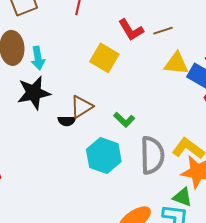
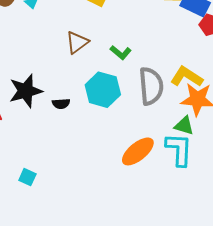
black star: (34, 93) -> (26, 91), moved
black semicircle: (67, 121) -> (61, 104), moved

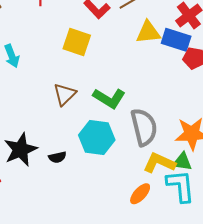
green L-shape: (121, 53) -> (109, 98), size x1.5
yellow L-shape: (187, 77) -> (159, 163), moved
orange ellipse: (138, 151) -> (140, 194), size x0.7

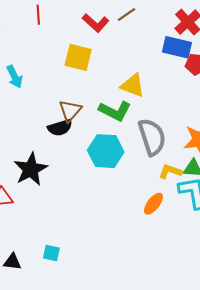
yellow triangle: (148, 32) -> (133, 85), moved, turned 32
black semicircle: (57, 157) -> (60, 128), moved, size x1.4
yellow L-shape: (159, 163) -> (170, 171), size x0.7

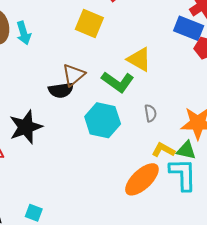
gray semicircle: (152, 137) -> (150, 113), size x0.5
orange ellipse: (153, 204) -> (142, 179), size x1.6

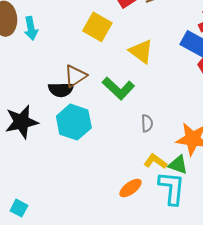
yellow triangle: (139, 59) -> (141, 51), moved
cyan hexagon: (103, 120) -> (74, 122), moved
orange ellipse: (142, 179) -> (130, 188), size x0.6

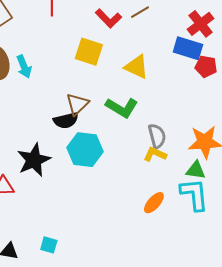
gray semicircle: (147, 123) -> (157, 136), size x1.4
yellow L-shape: (155, 161) -> (155, 154), moved

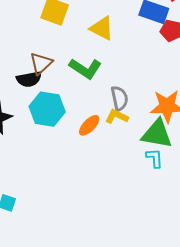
green triangle: (196, 170) -> (157, 134), size x1.6
cyan L-shape: (194, 194) -> (155, 158), size x0.6
orange ellipse: (154, 203) -> (89, 125), moved

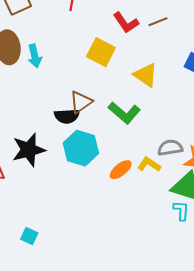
gray semicircle: (119, 98) -> (170, 148), moved, turned -95

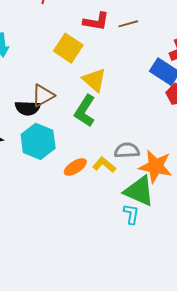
red L-shape: (126, 23) -> (96, 21), turned -52
yellow triangle: (146, 75) -> (94, 80), moved
green L-shape: (124, 113) -> (85, 111), turned 76

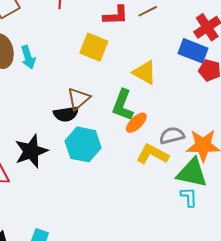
yellow triangle: (94, 80) -> (145, 72), moved
yellow L-shape: (104, 165) -> (152, 154), size x1.4
orange ellipse: (75, 167) -> (136, 123), moved

